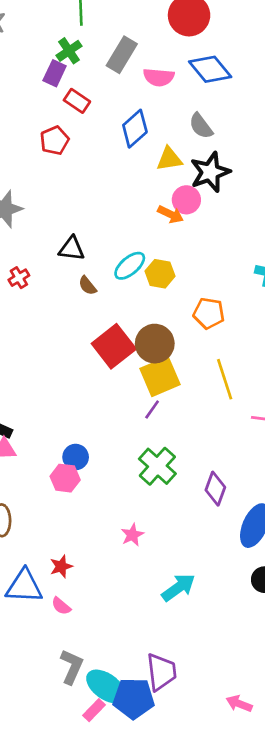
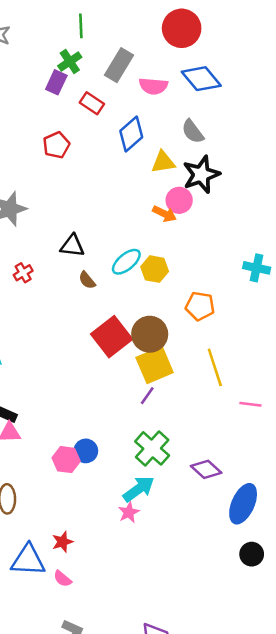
red rectangle: (77, 101) -> (92, 103), moved
blue circle: (76, 457) -> (86, 451), moved
purple diamond: (215, 489) -> (206, 469), turned -68
cyan arrow: (178, 588) -> (139, 489), moved

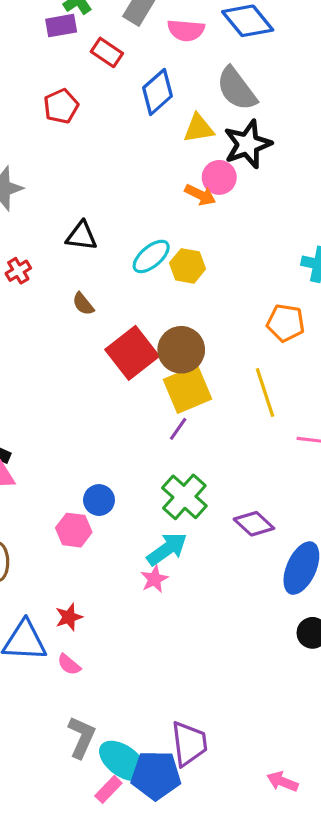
purple rectangle: (56, 82) -> (61, 26), turned 55
gray semicircle: (193, 131) -> (237, 89), size x1.4
brown semicircle: (87, 280) -> (83, 304), moved
orange pentagon: (200, 306) -> (286, 323), moved
pink hexagon: (66, 460) -> (74, 530), moved

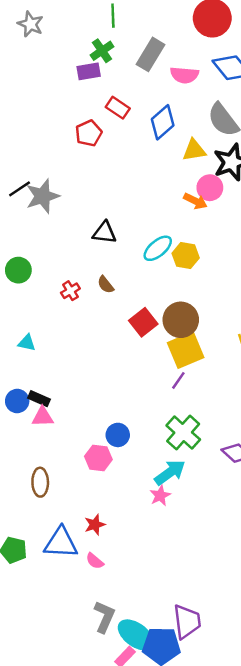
red rectangle: (107, 52) -> (118, 108), moved
red cross: (18, 271) -> (70, 291), moved
red square: (132, 353) -> (143, 322), size x0.7

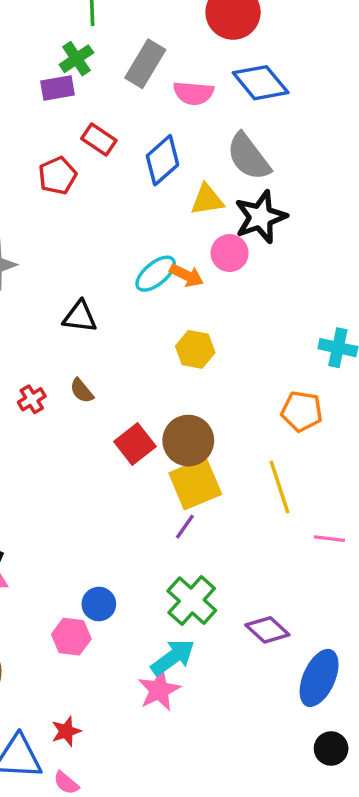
orange arrow: (195, 201) -> (187, 275), moved
cyan ellipse: (158, 248) -> (156, 274), moved
pink star: (160, 496) -> (159, 690), size x1.4

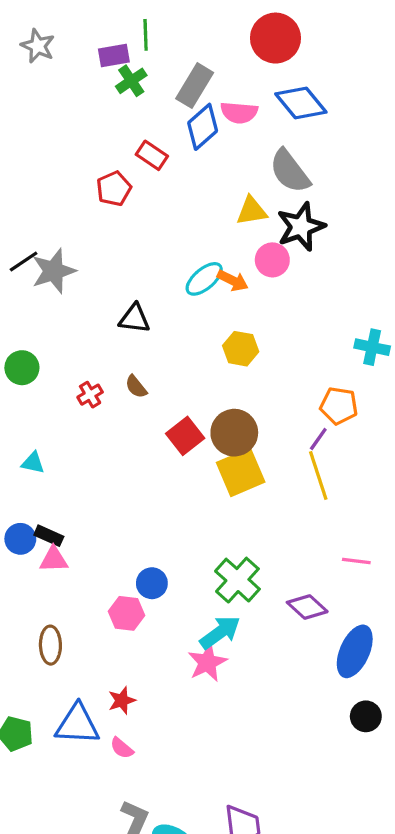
purple rectangle: (58, 88) -> (114, 55), moved
blue diamond: (162, 160) -> (203, 127), moved
purple line: (185, 527) -> (318, 439), moved
pink line: (329, 539) -> (356, 561), moved

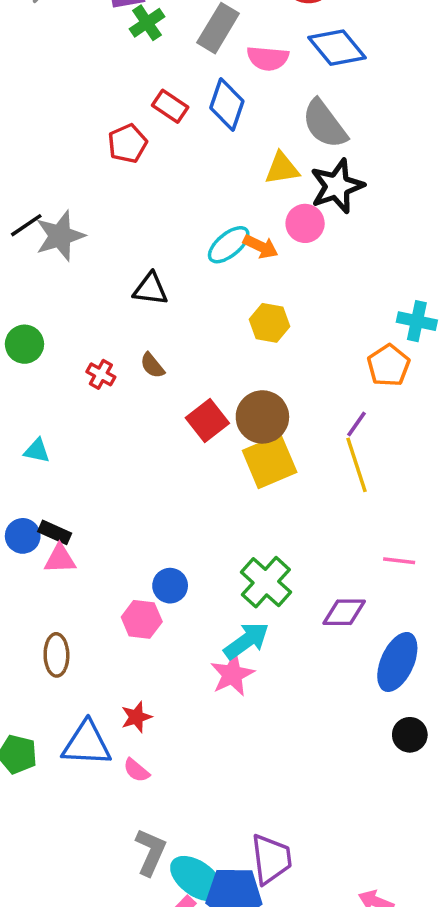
blue diamond: (203, 127) -> (227, 104), moved, turned -30
red cross: (90, 395) -> (101, 374), turned -30
orange pentagon: (339, 406) -> (388, 365), moved, turned 30
purple diamond: (307, 607) -> (344, 612), turned -42

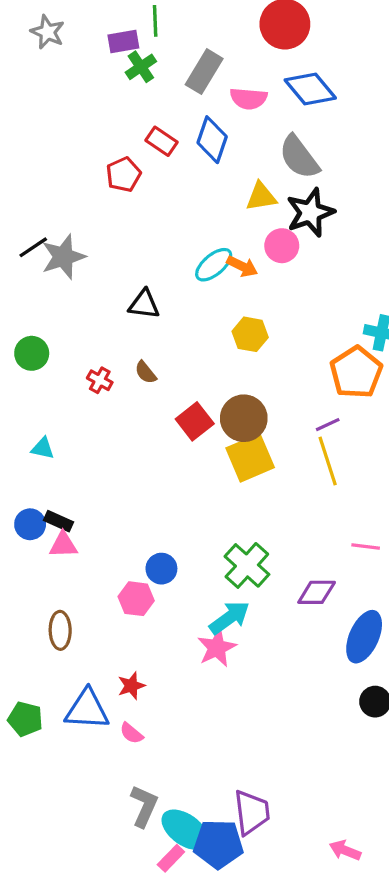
orange pentagon: (388, 365) -> (356, 372), size x1.4
purple line: (357, 424) -> (328, 425), turned 30

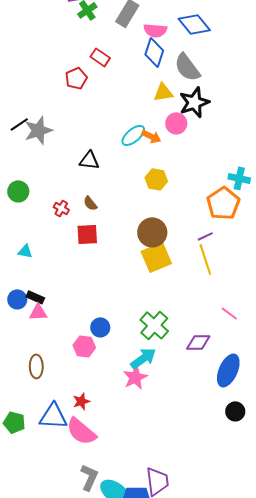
blue diamond: (212, 140) -> (154, 52), moved
red square: (195, 421) -> (87, 234), moved, turned 35
pink line: (366, 546) -> (229, 313), turned 30
pink semicircle: (131, 733) -> (81, 431), size x2.0

